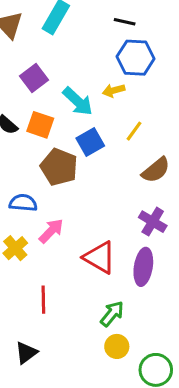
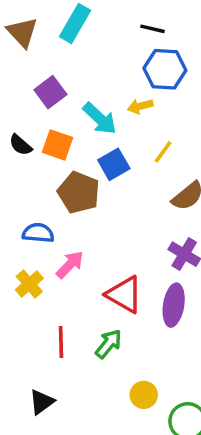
green arrow: (112, 314) -> (109, 344), moved

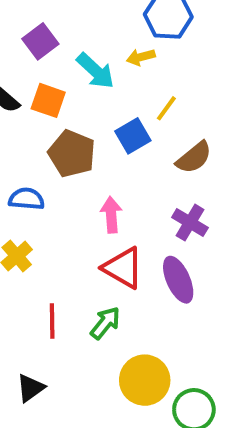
blue square: (114, 164) -> (133, 136), moved
pink arrow: (70, 265) -> (111, 215), moved, turned -48
purple ellipse: (174, 305) -> (178, 280), turned -33
yellow circle: (144, 395) -> (145, 380), size x1.6

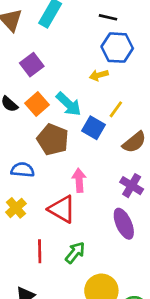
cyan arrow: (95, 71) -> (69, 104), moved
orange square: (48, 100) -> (37, 104), turned 30
blue square: (133, 136) -> (94, 128), turned -30
red triangle: (123, 268) -> (62, 209), moved

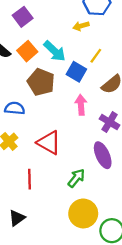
pink arrow: (79, 180) -> (81, 105), moved
green arrow: (75, 253) -> (76, 178), moved

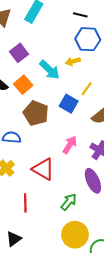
cyan arrow: (55, 51) -> (50, 70), moved
pink arrow: (81, 105) -> (70, 145), moved, turned 36

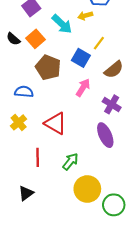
pink arrow: (70, 145) -> (83, 88), moved
green arrow: (69, 202) -> (70, 162), moved

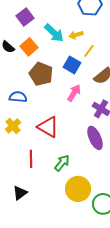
yellow arrow: (85, 16) -> (76, 35), moved

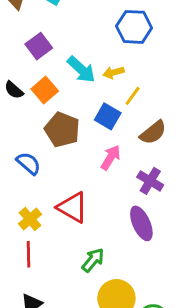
blue semicircle: (18, 97) -> (28, 163), turned 36
yellow cross: (13, 126) -> (30, 219), moved
red line: (31, 159) -> (28, 254), moved

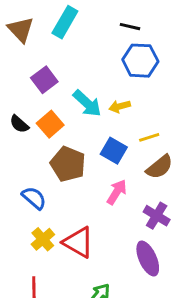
yellow line: (133, 96) -> (149, 137), moved, turned 36
yellow cross: (30, 219) -> (43, 239), moved

